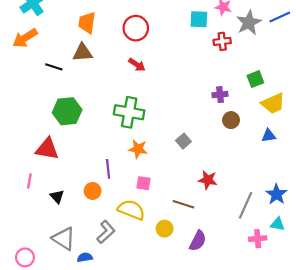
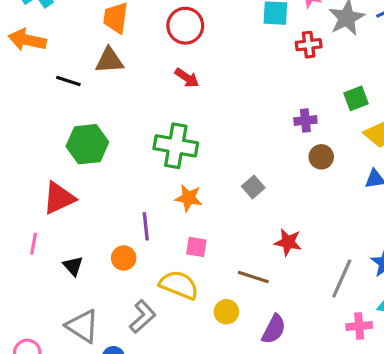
orange arrow: (25, 38) -> (27, 40), turned 45
red triangle: (47, 149) -> (59, 198), turned -35

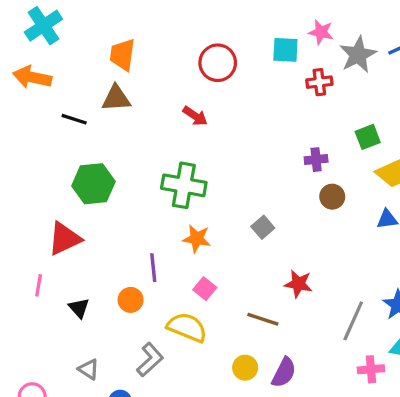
red circle: (185, 26) -> (218, 63), moved
pink square: (196, 247) -> (205, 289), turned 30
yellow circle: (226, 312) -> (245, 368), moved
gray triangle: (83, 326) -> (89, 369), size x0.6

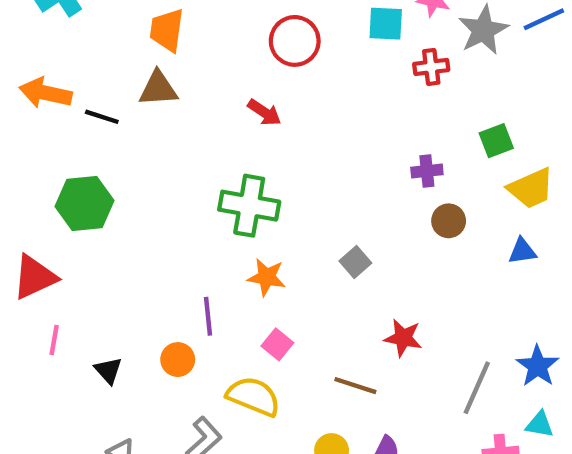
orange arrow: (32, 77) -> (45, 93), moved
green hexagon: (93, 184) -> (84, 203), moved
red triangle: (64, 239) -> (35, 277), moved

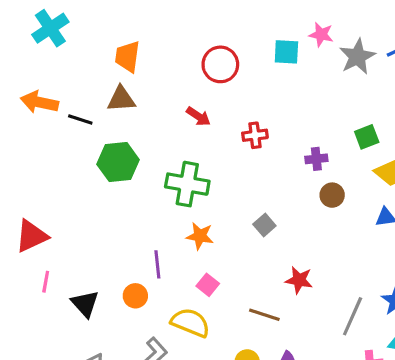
red cross: (431, 67) -> (255, 135), moved
green hexagon: (84, 203) -> (118, 162), moved
black triangle: (108, 370) -> (85, 304), size x1.4

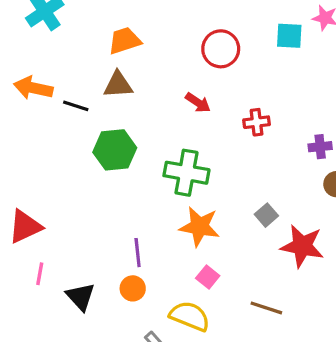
orange trapezoid: (127, 57) -> (125, 41), turned 64
orange star: (200, 236) -> (200, 226), size x1.4
purple line: (157, 264) -> (138, 253), moved
red star: (299, 280) -> (302, 246), moved, size x1.5

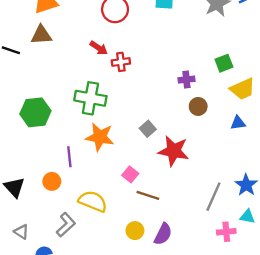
red cross: (257, 122) -> (121, 62), moved
green hexagon: (115, 150) -> (35, 112), moved
purple line: (138, 253) -> (69, 157), moved
pink square: (208, 277) -> (130, 174), moved

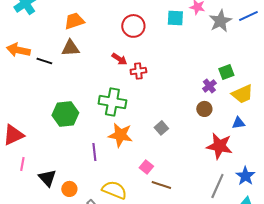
purple cross: (186, 80) -> (209, 86), moved, turned -32
red star: (174, 151) -> (219, 146), moved
orange circle: (52, 181) -> (69, 189), moved

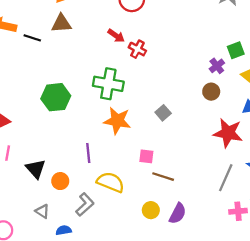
red cross: (138, 71) -> (137, 49), turned 35
purple line: (94, 152) -> (88, 153), moved
pink square: (146, 167) -> (146, 156), turned -32

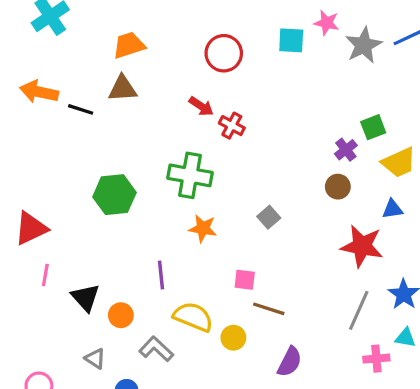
orange star: (117, 121) -> (203, 228), size x0.7
gray L-shape: (85, 205) -> (156, 349), turned -95
yellow circle: (151, 210) -> (233, 338), moved

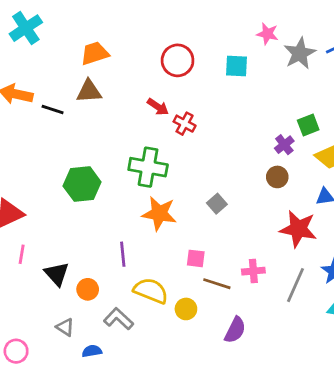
cyan square: (291, 40) -> (237, 66), moved
orange star: (203, 228) -> (159, 213), size x1.4
pink cross: (376, 359) -> (253, 271), moved

